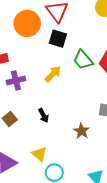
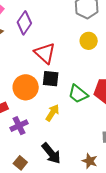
orange circle: (27, 23) -> (26, 87), moved
black arrow: (43, 115) -> (51, 153), size x1.6

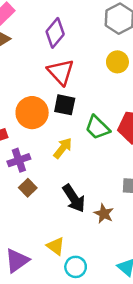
purple diamond: (24, 23) -> (55, 33), moved
black arrow: (51, 153) -> (74, 198), moved
brown square: (20, 163) -> (28, 188), moved

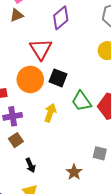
red triangle: (61, 72) -> (41, 49), moved
yellow arrow: (63, 148) -> (50, 113), turned -30
black arrow: (74, 198) -> (30, 165), moved, size x0.6

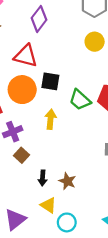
red triangle: (41, 49) -> (26, 56), turned -30
black arrow: (30, 165) -> (43, 178), turned 40
brown star: (74, 172) -> (67, 181), moved

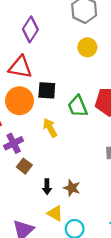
green trapezoid: (80, 100) -> (78, 106), turned 30
yellow arrow: (51, 119) -> (50, 128), turned -30

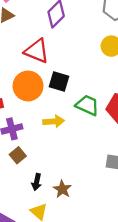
green trapezoid: (78, 106) -> (87, 105), turned 125
yellow arrow: (50, 128) -> (54, 121), turned 102

